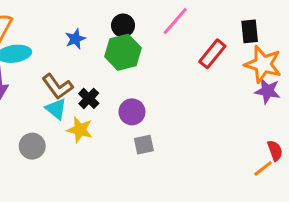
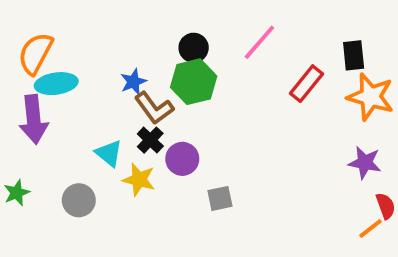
blue star: (75, 39) -> (133, 82), moved
brown L-shape: (57, 87) -> (154, 108), moved
purple star: (268, 91) -> (365, 163), moved
purple circle: (132, 112) -> (182, 159), moved

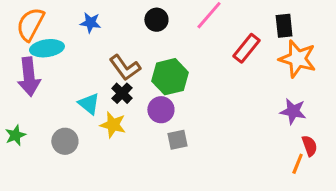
blue star: (133, 82) -> (90, 23), moved, turned 30
green hexagon: (194, 82) -> (170, 77), moved
purple circle: (182, 159) -> (161, 110), moved
orange line: (370, 228) -> (298, 164), turned -30

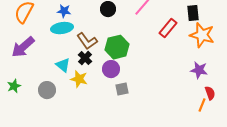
cyan ellipse: (47, 48) -> (62, 28), moved
purple arrow: (29, 77) -> (23, 47), turned 55

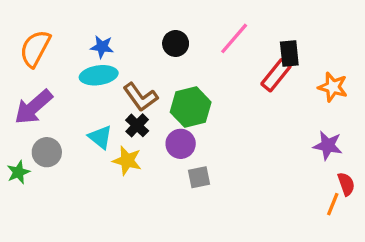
black rectangle: (193, 13) -> (289, 54), moved
orange star: (202, 35) -> (333, 87), size x0.7
gray circle: (47, 90) -> (47, 152), moved

